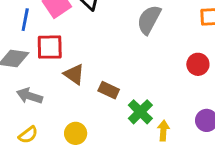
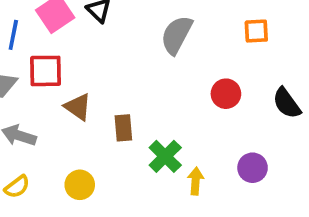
red circle: (198, 64) -> (226, 94), moved
brown rectangle: (109, 90) -> (123, 128), turned 60

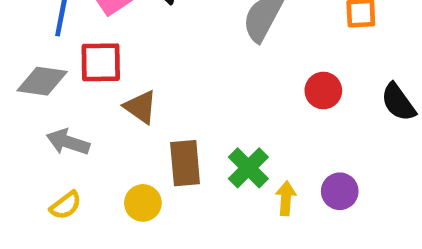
brown rectangle: (123, 128) -> (185, 163), moved, size x1.4
purple circle: (253, 168) -> (340, 191), moved

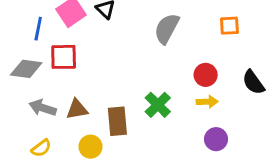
brown triangle: (141, 107) -> (77, 109), moved, turned -45
green cross: (248, 168) -> (158, 105), moved
yellow arrow: (286, 198) -> (207, 102), moved, turned 84

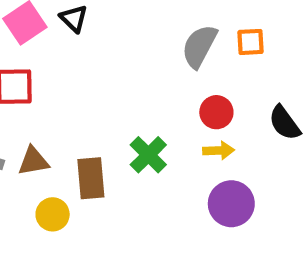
gray semicircle: (167, 29) -> (199, 46), moved
purple circle: (216, 139) -> (231, 204), size x1.4

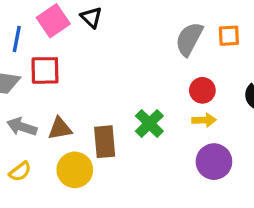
yellow circle: (53, 214) -> (75, 170), size x1.4

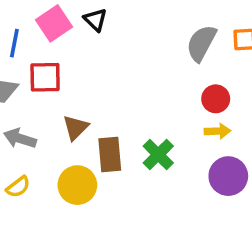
green cross: (149, 123) -> (158, 155), moved
brown triangle: (60, 128) -> (76, 128), moved, turned -35

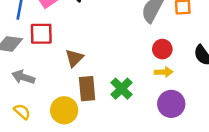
brown triangle: (76, 128) -> (74, 58), moved
yellow semicircle: (18, 187) -> (22, 112), turned -102

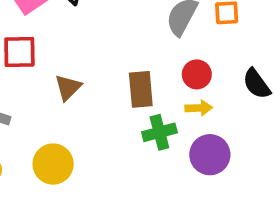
brown rectangle: (87, 89) -> (141, 89), moved
green cross: (122, 89) -> (159, 132), moved, turned 30

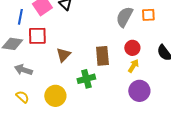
yellow arrow: (199, 108) -> (133, 66), turned -56
green cross: (159, 132) -> (86, 79), moved

